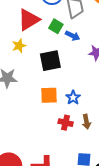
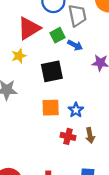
green square: (56, 26) -> (58, 35), turned 32

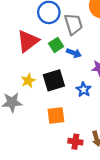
yellow star: (19, 56) -> (28, 81), moved
blue star: (76, 110) -> (84, 90), moved

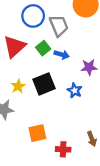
orange square: (56, 116) -> (37, 133), moved
red cross: (75, 142) -> (63, 149), moved

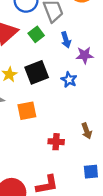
blue arrow: (62, 55) -> (66, 40), moved, turned 56
orange square: (37, 133) -> (27, 111), moved

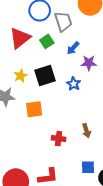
blue arrow: (66, 40) -> (73, 48), turned 56

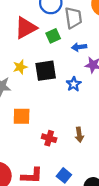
blue arrow: (73, 48) -> (79, 47), turned 32
orange square: (34, 109) -> (22, 116), moved
blue square: (88, 167) -> (64, 175), moved, turned 32

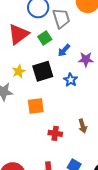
blue arrow: (79, 47) -> (64, 50), moved, turned -32
orange square: (22, 116) -> (36, 106), moved

